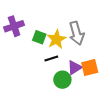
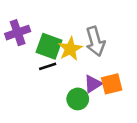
green square: (39, 37) -> (49, 46), size x1.5
black line: (51, 58) -> (48, 66), moved

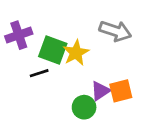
gray arrow: (95, 41) -> (115, 31), moved, turned -56
black line: (48, 66) -> (39, 73), moved

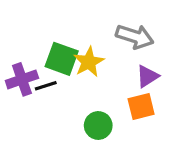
purple cross: (19, 35) -> (22, 79), moved
purple triangle: (100, 91) -> (147, 76), moved

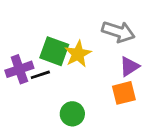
green circle: (98, 125) -> (72, 114), moved

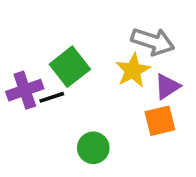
green square: (54, 51) -> (70, 67), turned 32
yellow star: (78, 54) -> (133, 70), moved

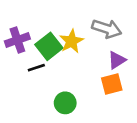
yellow star: (133, 70) -> (71, 41), moved
purple cross: (25, 90) -> (17, 40), moved

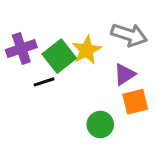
purple triangle: (117, 60) -> (125, 74), moved
green circle: (65, 103) -> (100, 124), moved

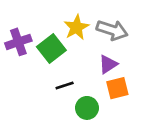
yellow star: (87, 50) -> (76, 27), moved
black line: (44, 82) -> (65, 85), moved

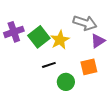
yellow star: (76, 27) -> (60, 40), moved
purple triangle: (108, 64) -> (98, 41), moved

